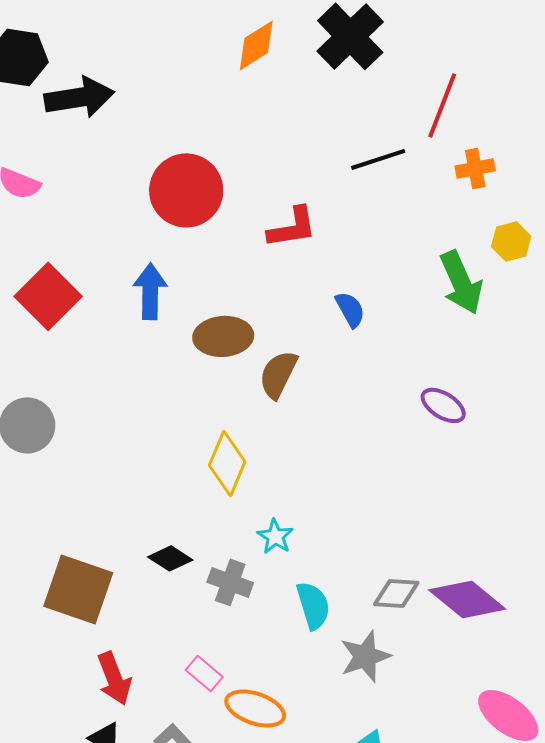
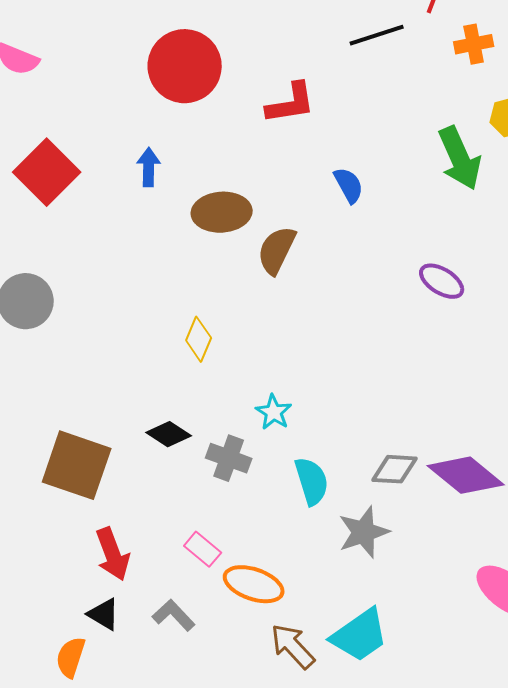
blue arrow: (150, 291) -> (149, 167), size x0.7
yellow diamond: (227, 463) -> (199, 339), moved, size x0.7

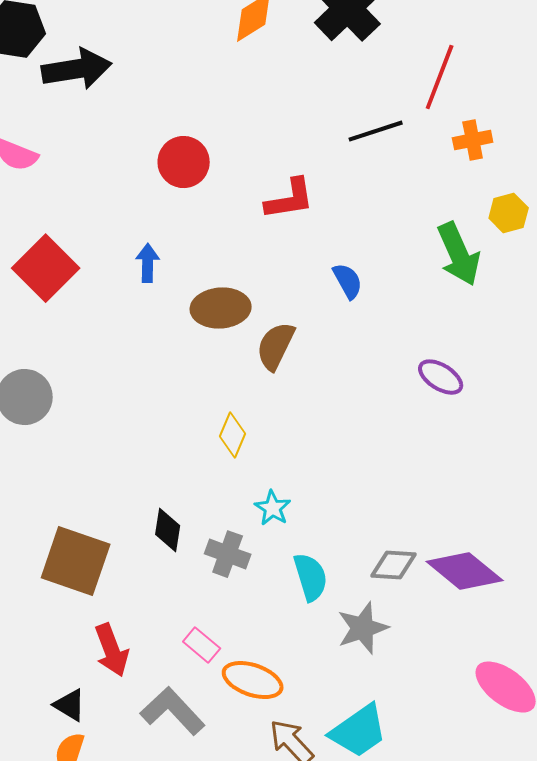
red circle: (185, 66) -> (184, 162), size x0.7
yellow diamond: (199, 339) -> (233, 435), moved
black diamond: (169, 434) -> (168, 530), turned 66
black triangle: (104, 614) -> (70, 705), moved
gray L-shape: (174, 615) -> (173, 711), size x1.5

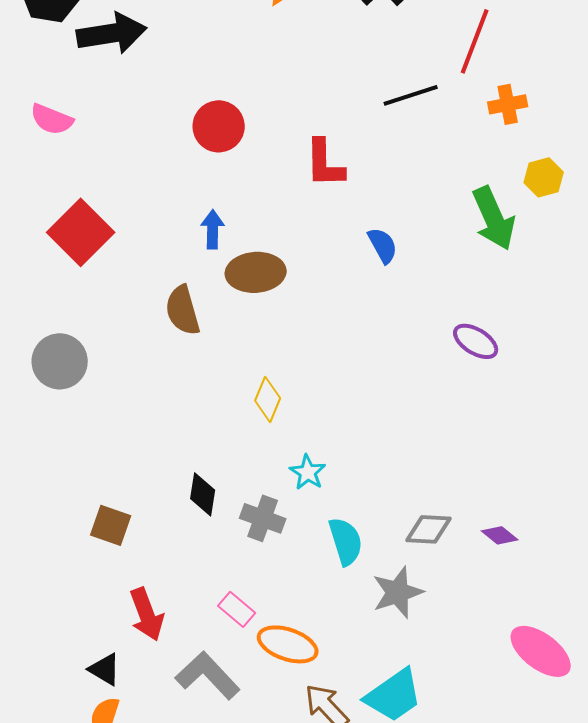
red L-shape: (290, 199) -> (325, 163), turned 98
blue arrow: (148, 263) -> (213, 229), moved
brown semicircle: (276, 346) -> (183, 310), moved, turned -42
brown square: (76, 561) -> (111, 525), size x0.6
purple diamond: (465, 571) -> (500, 535), size x0.5

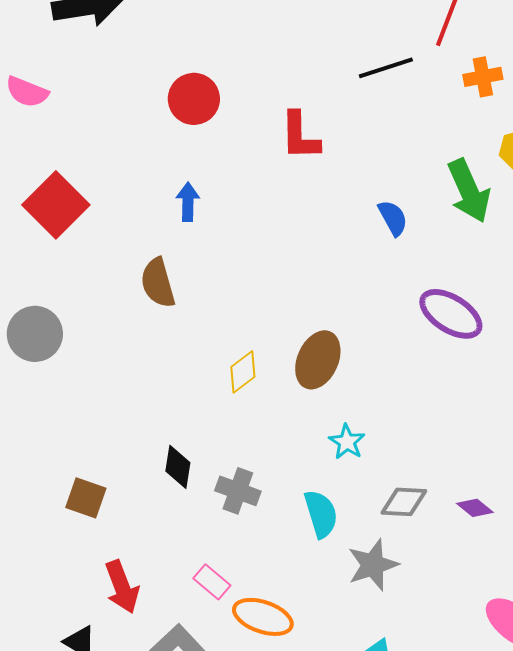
blue semicircle: (383, 245) -> (393, 218), moved
brown ellipse: (256, 272) -> (318, 360), moved, turned -62
purple ellipse: (476, 341) -> (451, 314), size x1.4
yellow diamond: (268, 399) -> (243, 372), turned 30
cyan star: (308, 472) -> (347, 442), moved

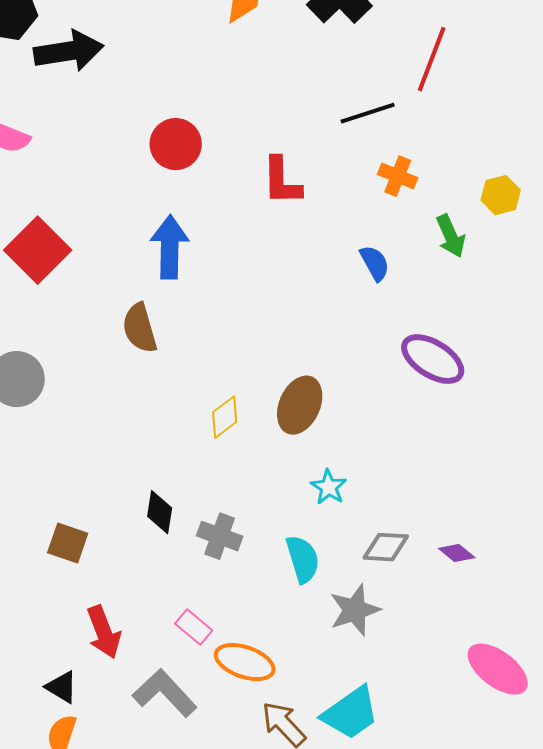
orange cross: (483, 77) -> (398, 176), moved, turned 33
green arrow: (469, 191) -> (451, 236), size x0.7
blue arrow: (188, 202) -> (170, 247), size x1.6

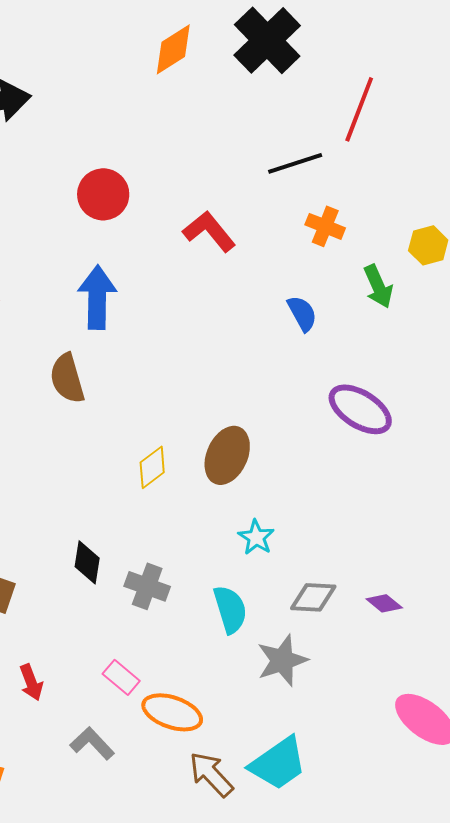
red L-shape: (282, 181) -> (209, 231), turned 142
red arrow: (104, 632) -> (31, 682), size x0.7
gray L-shape: (165, 693) -> (92, 743), size x0.7

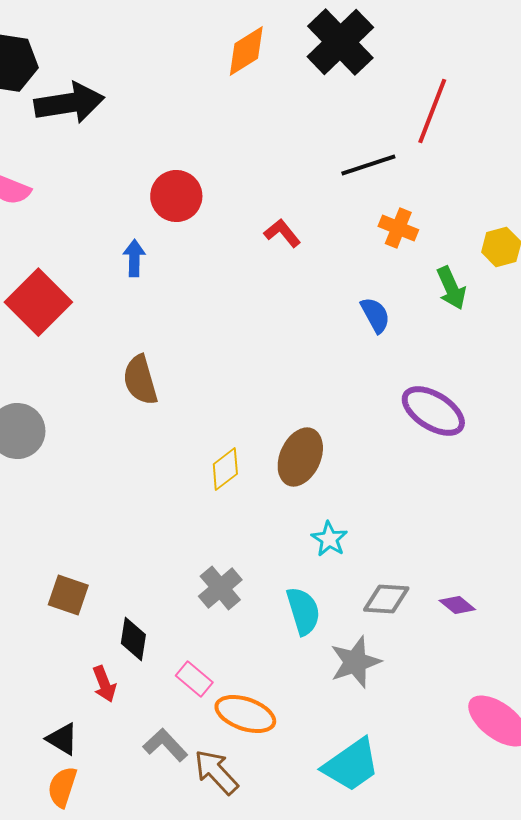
red L-shape: (209, 231) -> (282, 233), size x0.7
blue arrow: (97, 297) -> (134, 258), moved, size x0.6
black diamond: (87, 562) -> (133, 639), moved
gray cross: (147, 586) -> (220, 588), turned 30
brown arrow: (211, 774) -> (216, 772), moved

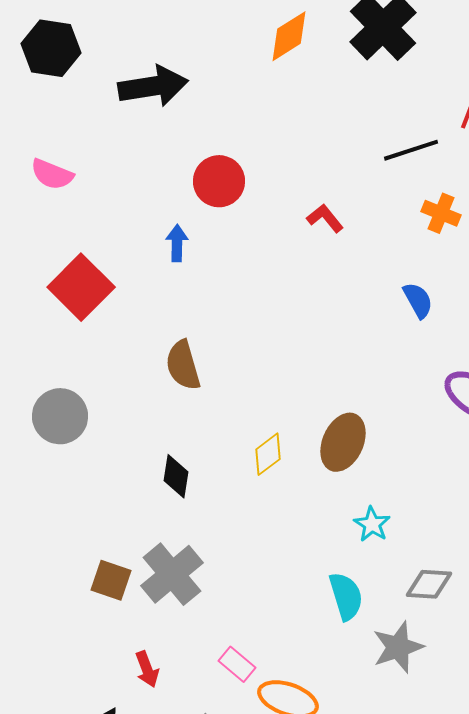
black arrow: (69, 103) -> (153, 86), moved
gray cross: (220, 588) -> (172, 574), moved, size x1.4
black diamond: (133, 639) -> (176, 476), moved

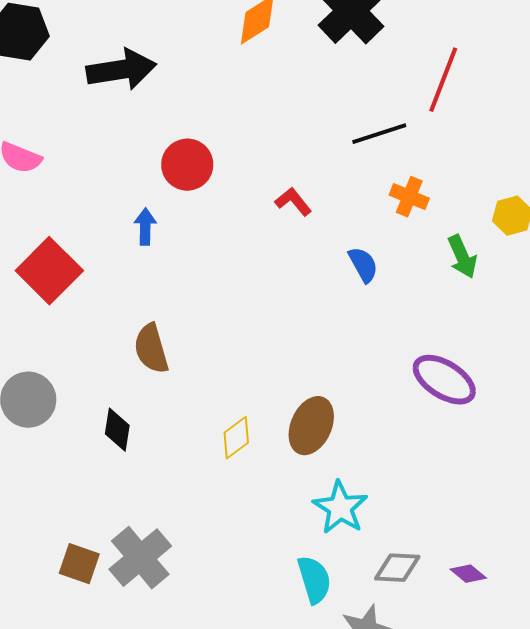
blue semicircle: (418, 300) -> (363, 265), moved
black diamond: (176, 476) -> (117, 430), moved
cyan star: (372, 524) -> (340, 508), size x1.5

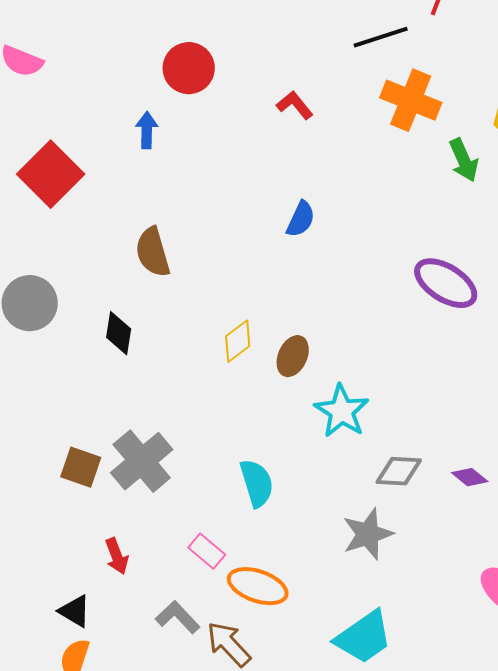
orange cross: (409, 197) -> (411, 100), size x1.5
blue semicircle: (363, 265) -> (301, 219), moved, turned 54
brown ellipse: (311, 426) -> (293, 356), moved, size x0.7
cyan semicircle: (314, 580) -> (257, 483), moved

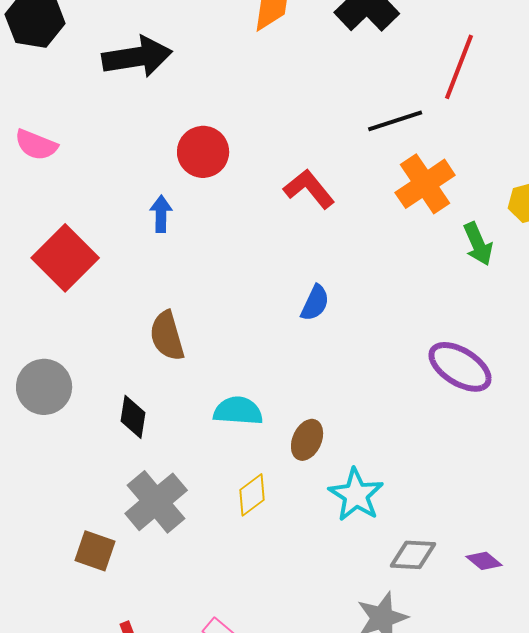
orange cross: (411, 100) -> (425, 184), turned 34
red L-shape: (295, 105) -> (309, 189), size x1.4
yellow diamond: (238, 341) -> (252, 495), moved
gray cross: (142, 461) -> (156, 502), moved
cyan semicircle: (257, 483) -> (238, 411), moved, turned -69

